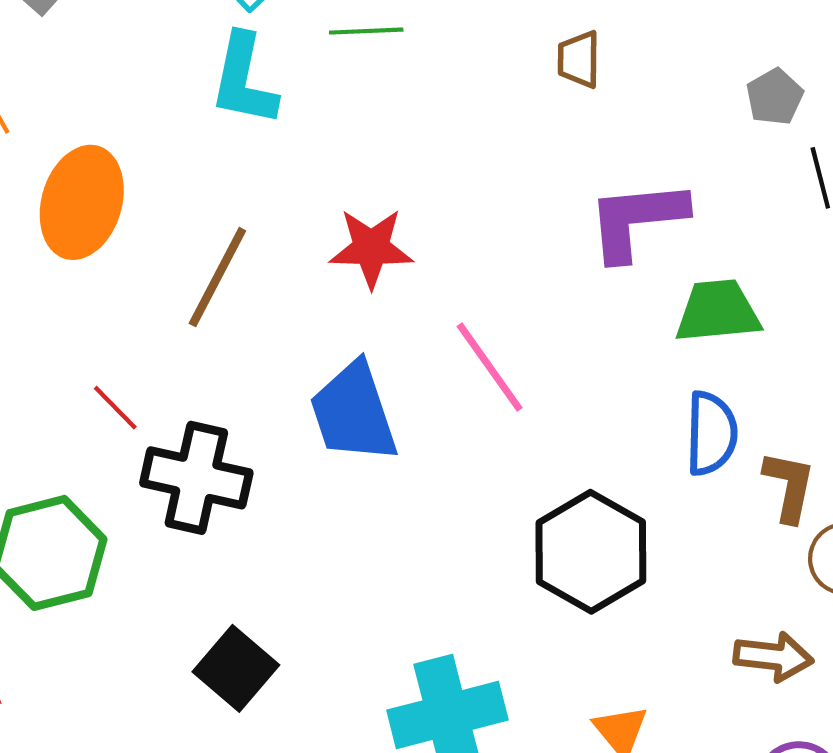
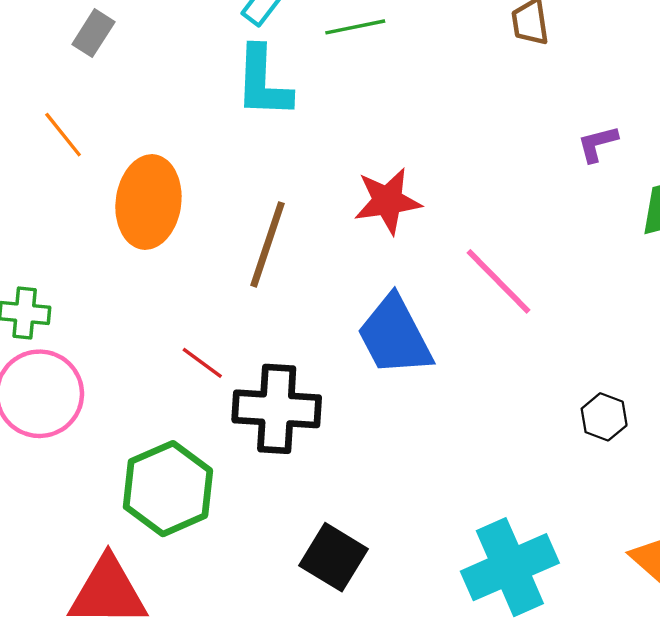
purple L-shape: (637, 220) -> (598, 144), size x0.5
black hexagon: (591, 552) -> (604, 417), size x0.5

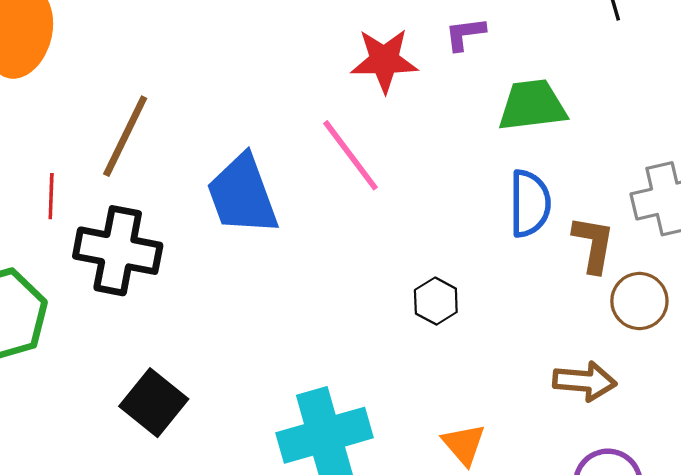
red star: (388, 201) -> (384, 60), moved
brown line: (268, 244) -> (125, 136), moved
red line: (202, 363) -> (51, 196), turned 48

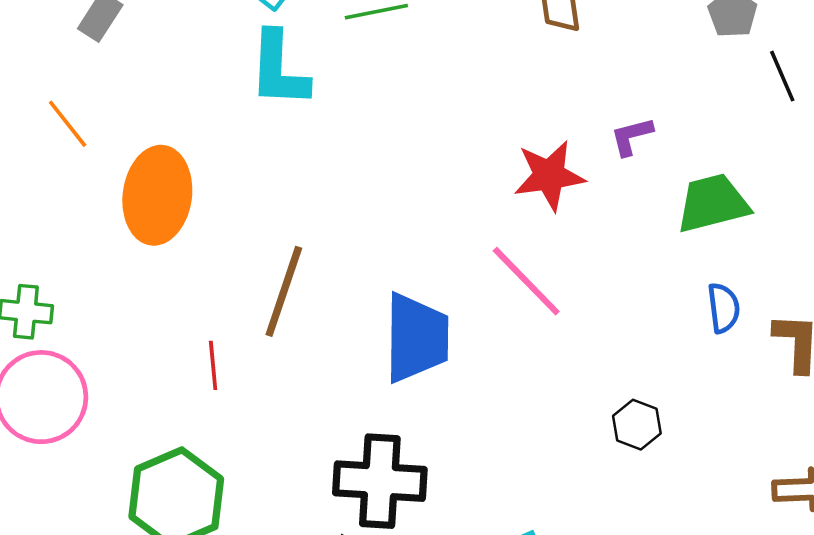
blue trapezoid: (242, 195) -> (416, 338), turned -152
blue semicircle: (530, 204) -> (724, 308), size x0.7
black cross: (118, 251) -> (380, 481), moved

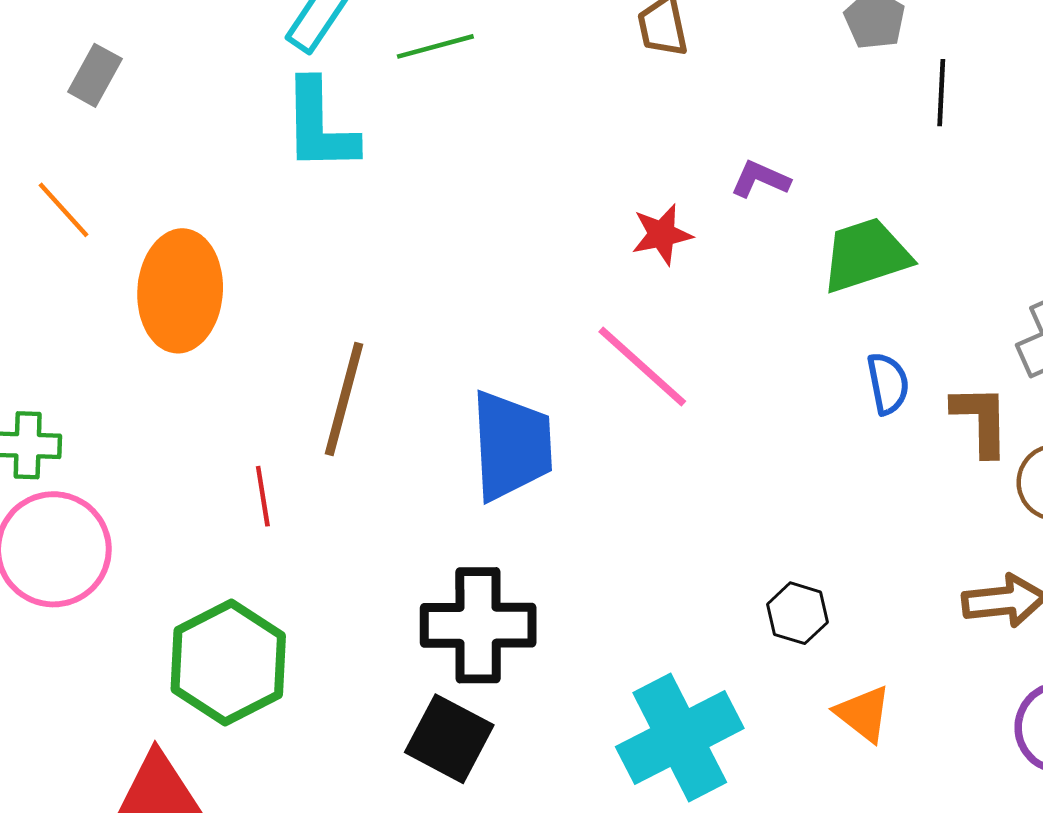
black line: (782, 76) -> (941, 93), turned 30
purple L-shape: (632, 136) -> (760, 179), turned 42
red star: (549, 176) -> (662, 234), size x0.7
black hexagon: (637, 425) -> (797, 613), moved

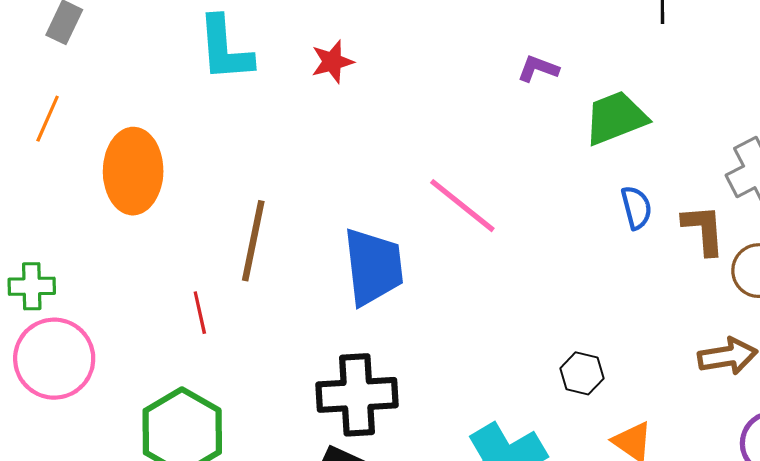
orange line: (64, 210) -> (48, 119), turned 69
red star: (662, 234) -> (332, 62), moved

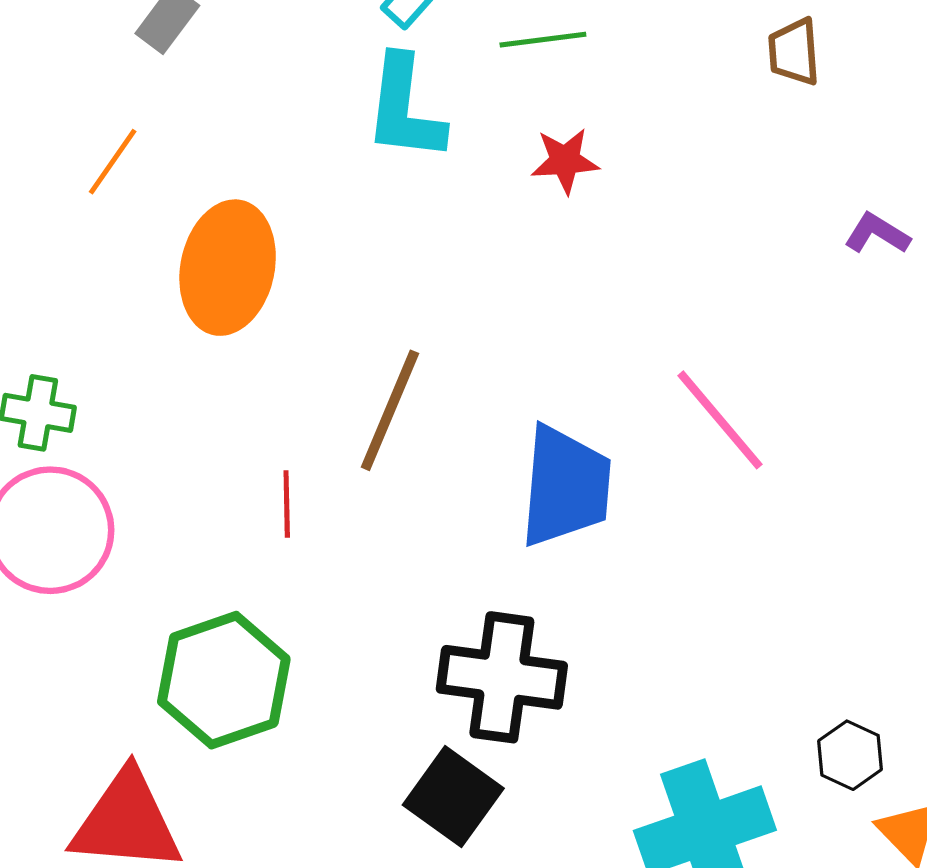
black hexagon: (582, 373) -> (850, 755), moved

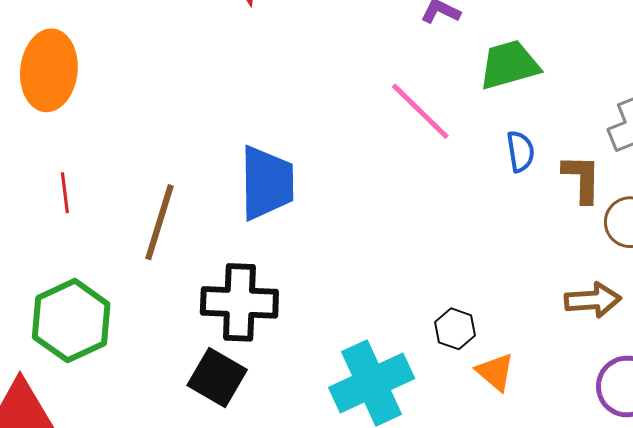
brown line: (390, 410) -> (159, 222), moved
pink line: (720, 420) -> (420, 111), moved
red line: (287, 504) -> (65, 193), moved

